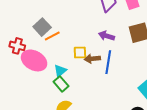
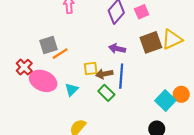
gray square: (42, 27) -> (49, 45), turned 30
red cross: (17, 46) -> (24, 67), turned 35
green rectangle: (61, 84) -> (106, 93), moved

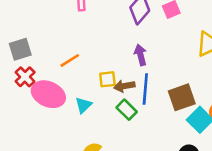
brown square: (151, 42) -> (182, 97), moved
gray square: (49, 45) -> (20, 49), moved
purple arrow: (117, 49) -> (141, 55), turned 63

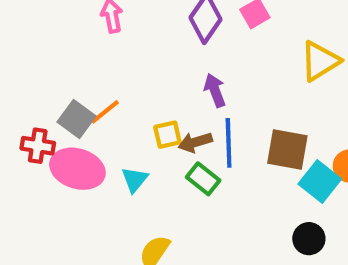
gray square: (20, 49) -> (77, 119), moved, turned -30
red cross: (25, 77) -> (38, 146), turned -30
brown square: (182, 97) -> (287, 149), turned 36

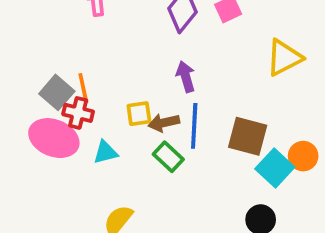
orange line: (105, 112) -> (83, 88), turned -68
red cross: (38, 146) -> (78, 113), moved
cyan triangle: (135, 179) -> (105, 152), turned 32

